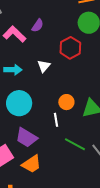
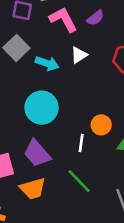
white triangle: (44, 66) -> (79, 55), moved
green line: (75, 144) -> (79, 181), moved

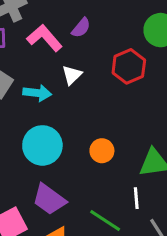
orange circle: (101, 125) -> (102, 151), moved
white line: (81, 143) -> (136, 198), moved

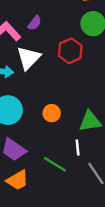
white triangle: (72, 75) -> (29, 58), size x1.6

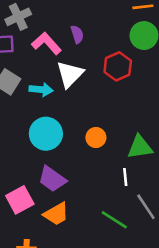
purple semicircle: (35, 23) -> (77, 34), turned -56
green line: (55, 164) -> (114, 220), moved

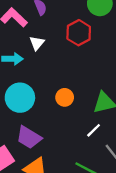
white triangle: (70, 74) -> (37, 43), size x0.6
white line: (125, 177) -> (94, 130), turned 56

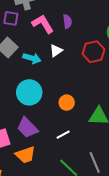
white line: (94, 130) -> (63, 135), moved

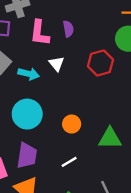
pink L-shape: (43, 24) -> (40, 33), turned -140
white triangle: (56, 51) -> (57, 64), turned -32
purple trapezoid: (27, 128) -> (27, 156), turned -125

